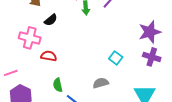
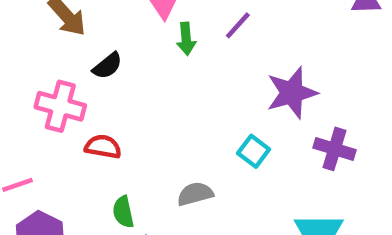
purple star: (150, 32) -> (292, 93), moved
gray semicircle: (101, 83) -> (195, 194), moved

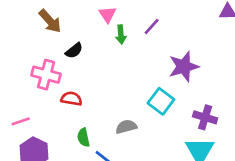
purple cross: (334, 149) -> (205, 117), moved
cyan square: (254, 151) -> (161, 101), size x1.4

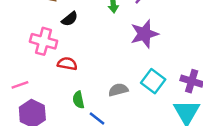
purple star: (184, 67) -> (144, 34), moved
cyan square: (161, 101) -> (153, 81), moved

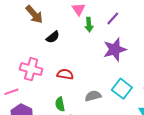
pink cross: (44, 41) -> (31, 69), moved
red semicircle: (67, 64) -> (65, 74), moved

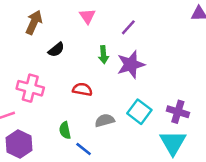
brown arrow: (34, 14) -> (34, 22), turned -114
green arrow: (89, 25) -> (103, 55), moved
red semicircle: (65, 74) -> (82, 89), moved

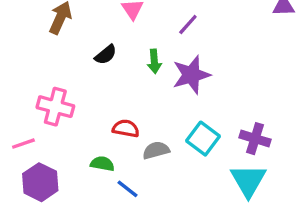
black semicircle: (56, 50) -> (106, 55), moved
red semicircle: (82, 89) -> (126, 128), moved
green semicircle: (65, 130) -> (102, 164), turned 112

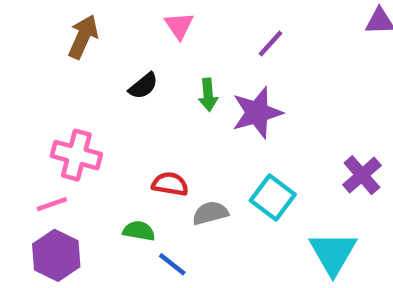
purple line: (188, 24) -> (270, 43), moved
purple cross: (255, 139) -> (362, 175), moved, turned 32
pink line: (23, 144) -> (52, 204), moved

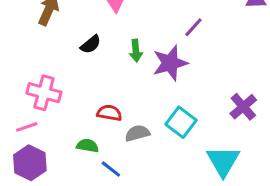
purple line: (270, 43) -> (193, 27), moved

